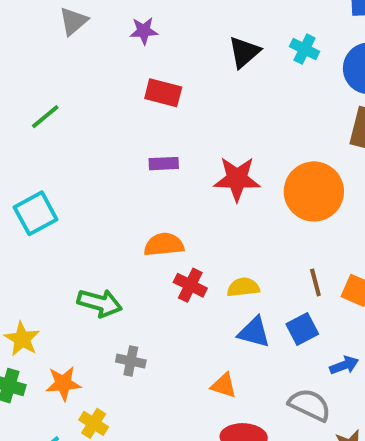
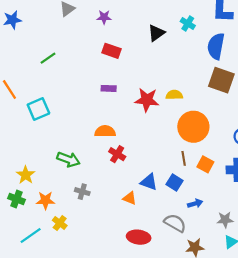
cyan cross: (304, 49) -> (188, 23), moved
orange circle: (314, 191) -> (193, 127), moved
yellow semicircle: (243, 287) -> (174, 95), moved
blue square: (302, 329) -> (175, 182), turned -35
orange triangle: (224, 385) -> (130, 198), moved

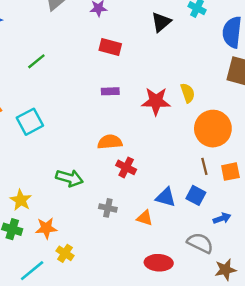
yellow semicircle: (174, 95) -> (188, 93), turned 77
orange square: (205, 164) -> (230, 172), turned -35
gray cross: (82, 192) -> (108, 208), moved

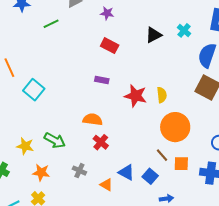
green line: (36, 61) -> (51, 24), moved
cyan square: (30, 122) -> (34, 90), turned -35
brown line: (204, 166) -> (162, 155), turned -40
yellow star: (21, 200) -> (25, 146), moved, turned -30
orange star: (46, 228) -> (41, 172), moved

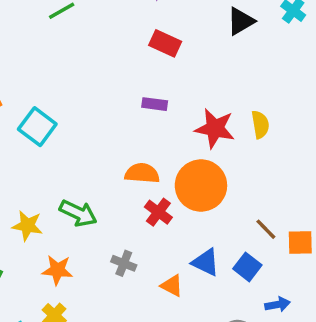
orange circle: (175, 127) -> (201, 186), moved

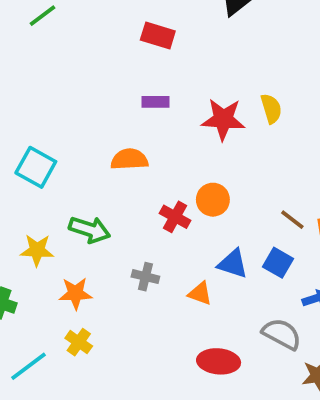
cyan square: (37, 127) -> (36, 167), moved
orange semicircle: (142, 173) -> (129, 159), moved
orange circle: (201, 186) -> (213, 200), moved, size x0.6

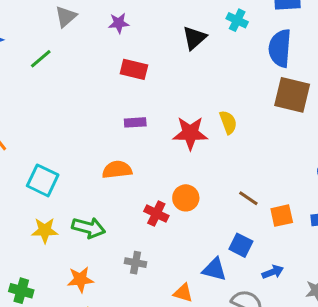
brown line: (292, 220) -> (248, 198), moved
yellow star: (37, 250) -> (45, 230), moved
blue triangle: (233, 264) -> (214, 269), moved
orange triangle: (200, 293) -> (183, 293), moved

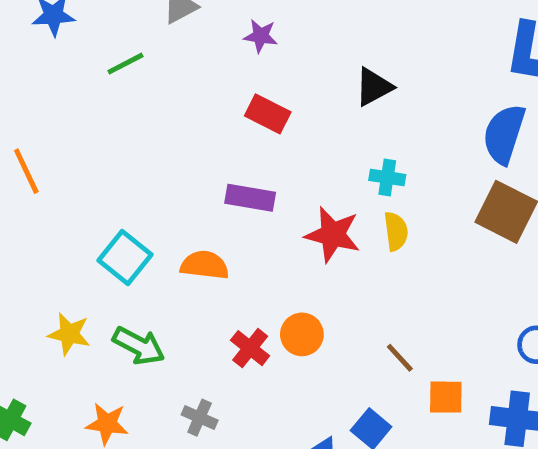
cyan cross: (237, 20) -> (387, 177), moved, turned -30
purple rectangle: (135, 122) -> (250, 198), size x1.4
cyan square: (43, 180) -> (125, 258), moved

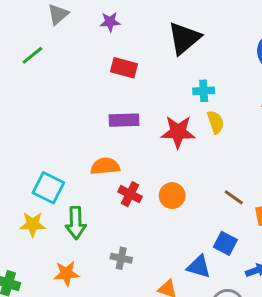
black triangle: (374, 87) -> (184, 38), size x1.4
cyan square: (125, 258) -> (48, 188), moved
green arrow: (139, 346) -> (76, 223), turned 72
red cross: (250, 348) -> (130, 194), moved

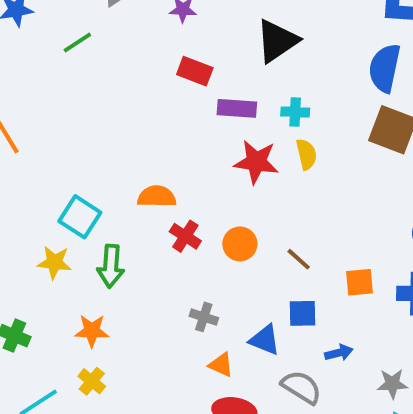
purple rectangle: (124, 120) -> (237, 108), moved
brown line: (234, 197) -> (299, 259), moved
blue square: (225, 243) -> (303, 313), turned -35
gray cross: (121, 258) -> (204, 317), moved

